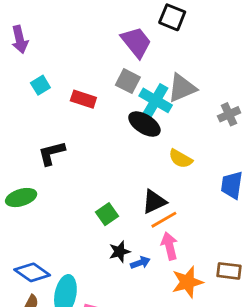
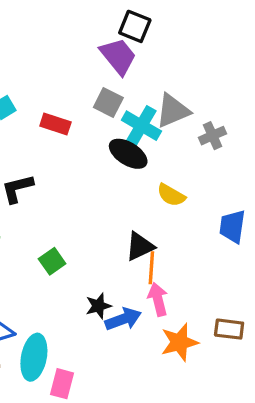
black square: (172, 17) -> (135, 26), moved
gray cross: (229, 114) -> (213, 136), moved
green square: (107, 214) -> (52, 261), moved
orange line: (164, 220) -> (151, 268), turned -56
blue arrow: (140, 263) -> (123, 319), size x1.5

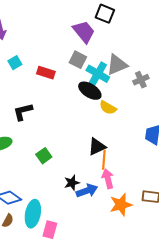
black square: (135, 26) -> (105, 14), moved
yellow semicircle: (171, 195) -> (108, 108), moved

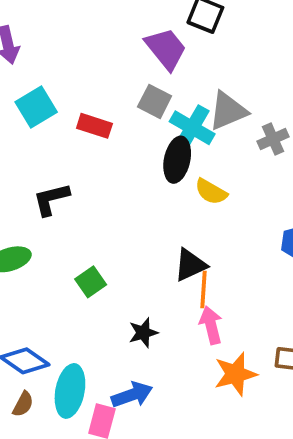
cyan square: (15, 63) -> (36, 107), size x1.5
black ellipse: (90, 91) -> (177, 160), turned 70
blue arrow: (87, 191) -> (132, 395), moved

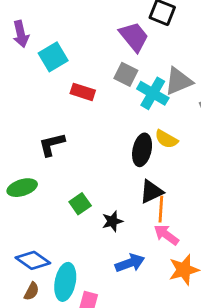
cyan square: (36, 107) -> (53, 57), moved
black ellipse: (177, 160) -> (142, 150), moved
pink arrow: (211, 325) -> (166, 235), turned -40
black star: (143, 333) -> (112, 221), moved
blue arrow: (132, 395) -> (130, 263), moved

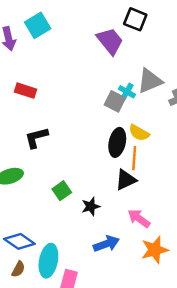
cyan square: (53, 57) -> (38, 25), moved
gray square: (126, 74) -> (115, 101), moved
red rectangle: (83, 92) -> (26, 91), moved
cyan cross: (153, 93) -> (127, 92), size x0.6
orange line: (161, 209) -> (134, 158), moved

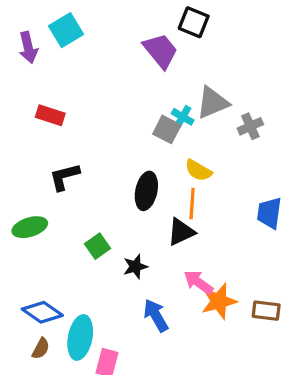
black ellipse: (117, 142) -> (146, 191), moved
blue arrow: (106, 244) -> (156, 315), turned -100
orange star: (155, 250) -> (219, 301), moved

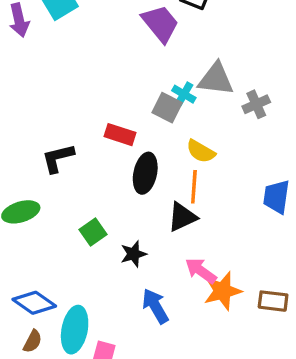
gray triangle: (213, 103) -> (216, 79), turned 30
red rectangle: (50, 115) -> (120, 135), moved

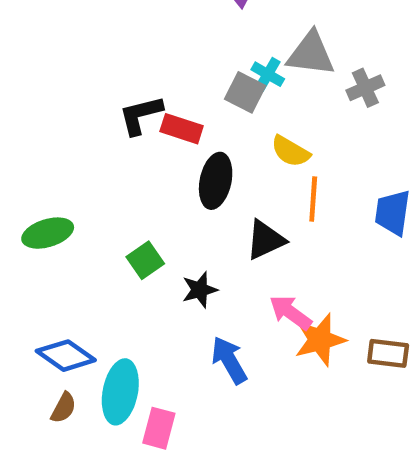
black L-shape: (58, 158) -> (141, 115), moved
orange line: (194, 187) -> (313, 199), moved

